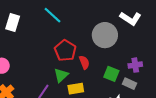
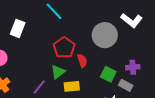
white rectangle: (13, 23) -> (18, 28), moved

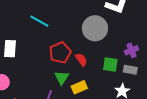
red pentagon: (64, 48) -> (60, 53), turned 30

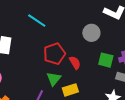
gray circle: (95, 28) -> (91, 33), size x0.7
green square: (110, 64) -> (106, 60), moved

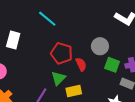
gray circle: (91, 33) -> (100, 46), moved
red pentagon: (54, 54) -> (62, 53), turned 30

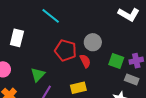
gray circle: (100, 46) -> (93, 42), moved
green triangle: (58, 78) -> (38, 75), moved

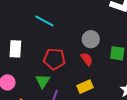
red pentagon: (66, 50) -> (54, 59), moved

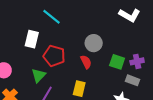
white rectangle: (15, 49) -> (32, 39), moved
yellow rectangle: (85, 87) -> (79, 89), turned -63

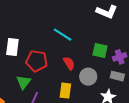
cyan line: (51, 17) -> (63, 35), moved
gray circle: (94, 43) -> (88, 77), moved
green square: (117, 62) -> (100, 50), moved

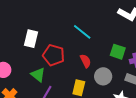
green triangle: (23, 82) -> (38, 75), turned -35

